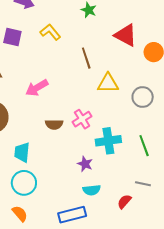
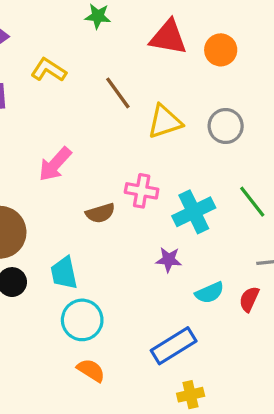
pink cross: (82, 119) -> (142, 191), turned -30
cyan semicircle: (92, 190) -> (210, 293), moved

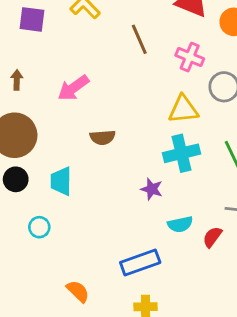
yellow triangle: (165, 122) -> (183, 109), moved
pink cross: (142, 191) -> (190, 57), moved
cyan circle: (82, 320) -> (39, 227), moved, size x0.6
orange semicircle: (91, 370) -> (78, 291), moved

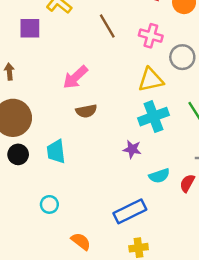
purple square: (32, 19) -> (30, 28), moved
pink arrow: (73, 88) -> (75, 77), moved
cyan circle: (39, 227) -> (49, 204), moved

